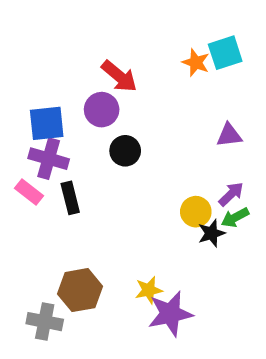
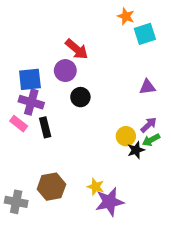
orange star: (196, 63) -> (126, 16), moved
yellow star: (149, 290) -> (96, 187), turned 30
gray cross: (45, 322) -> (16, 202), moved

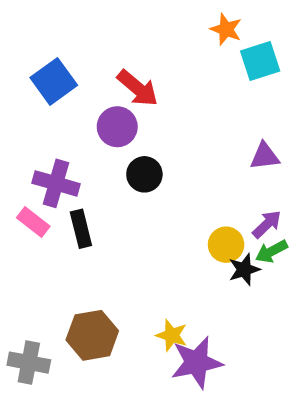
blue square: (30, 79) -> (54, 81), moved, turned -30

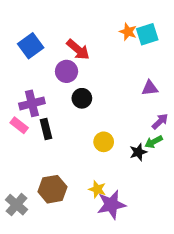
orange star: (226, 29) -> (128, 32), moved
purple cross: (56, 183) -> (32, 103), turned -30
purple arrow: (267, 224) -> (160, 121), moved
yellow circle: (226, 245) -> (104, 142), moved
gray cross: (29, 363) -> (17, 205), turned 30

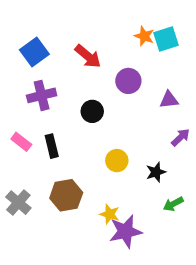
purple circle: (67, 71) -> (128, 81), moved
purple cross: (32, 103) -> (42, 95), moved
green arrow: (154, 142) -> (173, 204), moved
brown hexagon: (52, 189) -> (66, 195), moved
gray cross: (17, 205) -> (18, 203), moved

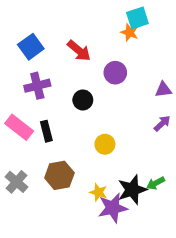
cyan square: (166, 39) -> (137, 18), moved
purple triangle: (169, 100) -> (163, 90), moved
pink rectangle: (21, 142) -> (19, 127), size x1.5
black star: (156, 172) -> (132, 190), moved, size x1.6

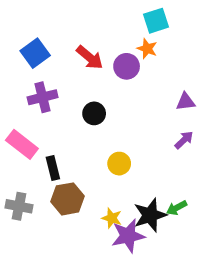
orange star: (130, 32) -> (147, 49), moved
purple circle: (115, 73) -> (127, 66), moved
black rectangle: (46, 131) -> (53, 168), moved
gray cross: (16, 182) -> (19, 206), turned -30

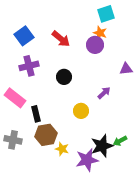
purple circle: (127, 66) -> (95, 45), moved
purple arrow: (184, 140) -> (104, 93), moved
yellow star: (112, 218) -> (62, 149), moved

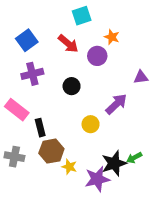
cyan square: (106, 14) -> (82, 16), moved
purple circle: (95, 45) -> (97, 56), moved
purple arrow: (104, 93) -> (116, 104), size x1.5

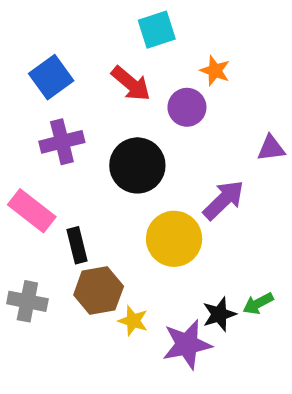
black circle: (72, 86) -> (137, 165), size x1.6
yellow circle: (91, 124) -> (174, 239), size x1.6
black star: (114, 163) -> (219, 314), size x0.7

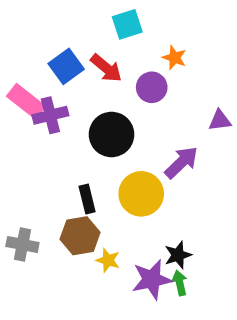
blue square: (51, 77) -> (66, 66), moved
pink rectangle: (32, 211) -> (26, 101), moved
black rectangle: (77, 245) -> (87, 199), moved
green arrow: (258, 303) -> (180, 283), moved, turned 105

